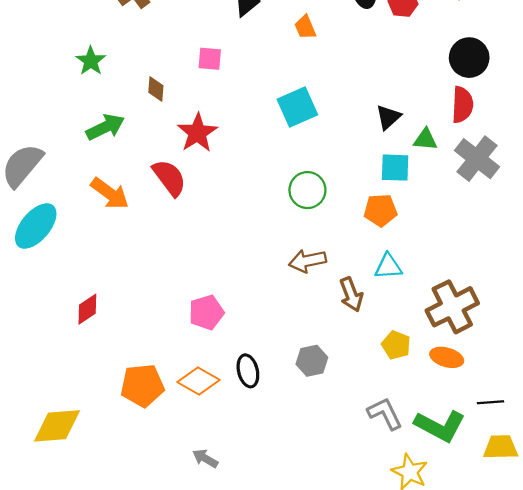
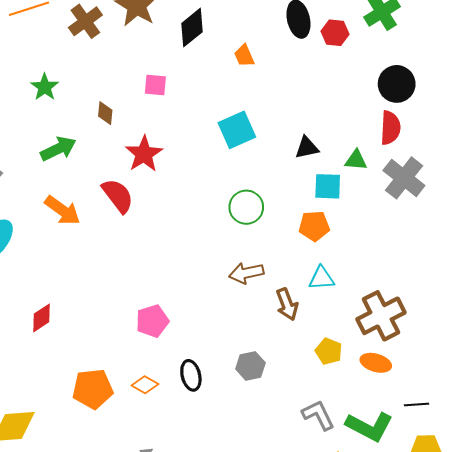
black triangle: (388, 117) -> (307, 148), moved, turned 30
orange diamond: (199, 381) -> (145, 385), size x0.7

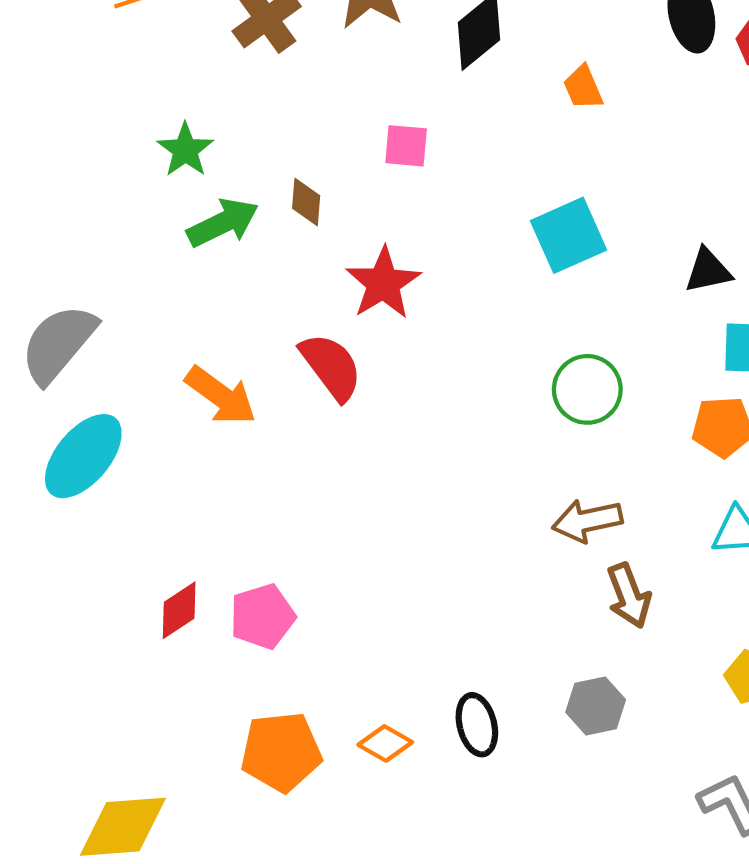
green arrow: (58, 149) -> (223, 223), moved
brown arrow: (287, 304) -> (629, 596), moved
pink pentagon: (152, 321) -> (262, 616), moved

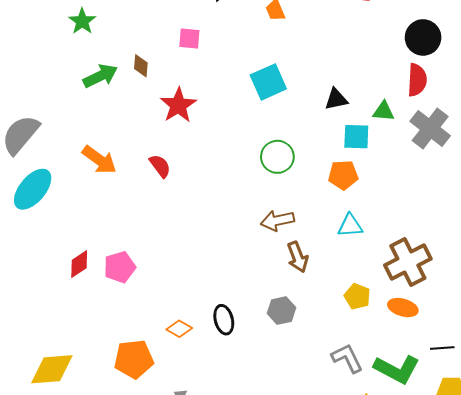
green star: (185, 150) -> (82, 21), moved
red semicircle: (331, 367) -> (160, 166), moved, size x0.7
orange pentagon: (281, 752) -> (134, 359), moved

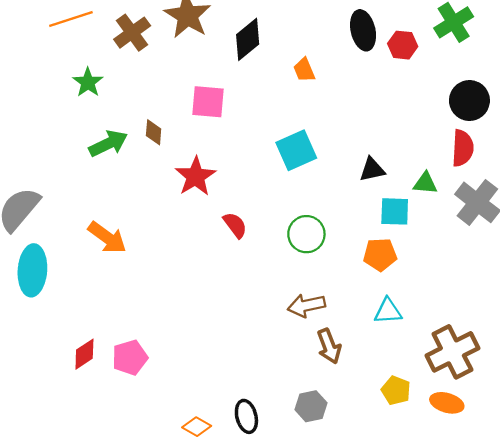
pink square: (189, 38) -> (208, 102), size x1.4
red semicircle: (160, 166) -> (235, 225), moved
cyan ellipse: (33, 189) -> (32, 270), turned -36

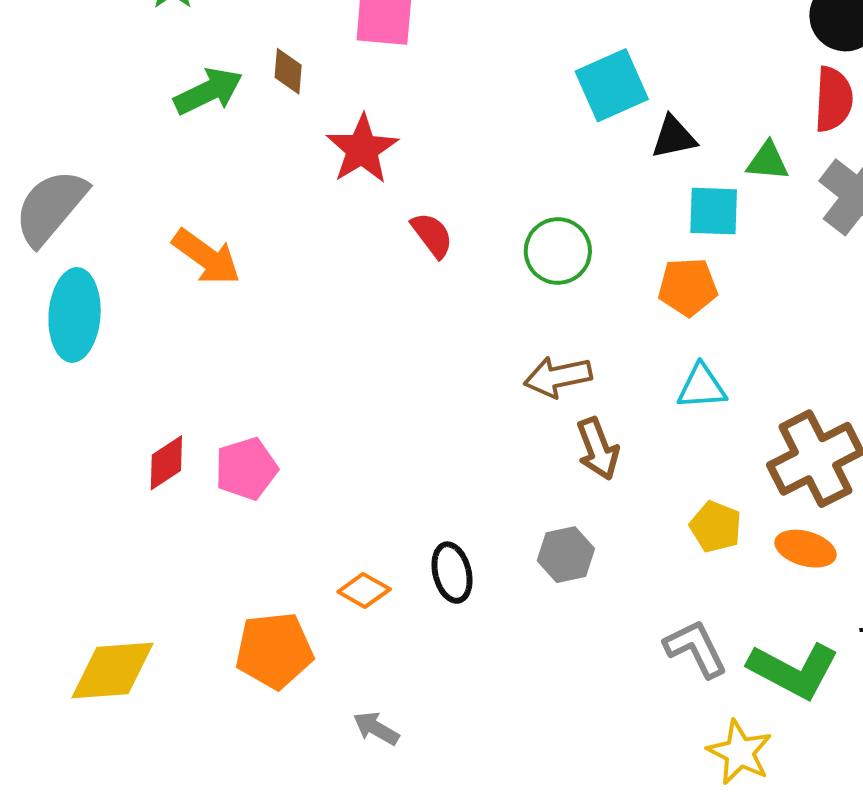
cyan square: (296, 150) -> (612, 85), moved

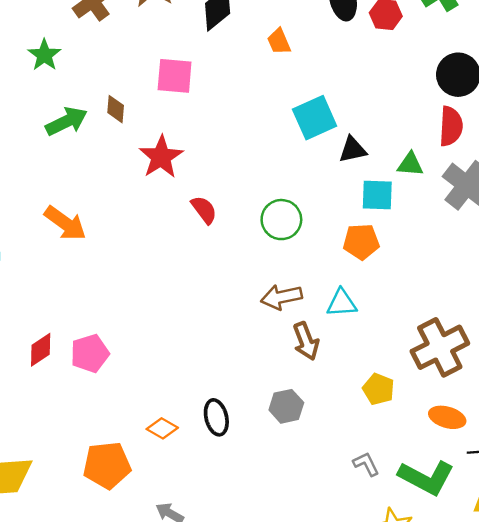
cyan triangle: (702, 387) -> (342, 303), moved
orange ellipse: (805, 549) -> (447, 417), moved
gray L-shape: (696, 648) -> (366, 464), size x0.7

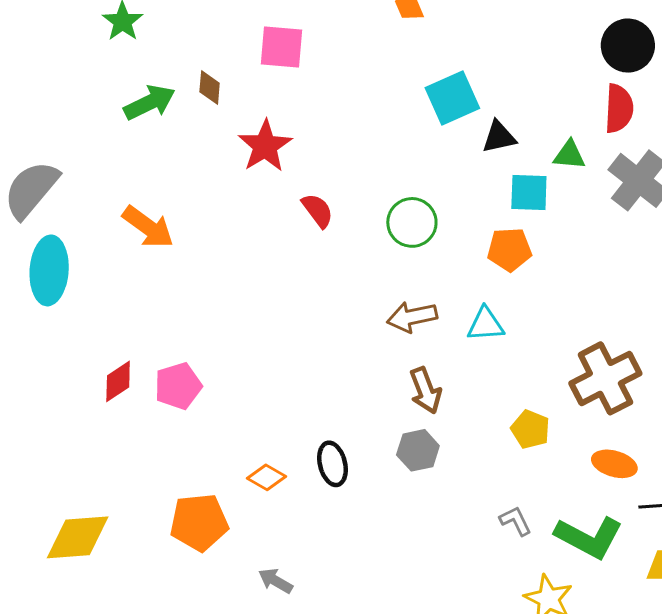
brown arrow: (306, 341) -> (425, 390), moved

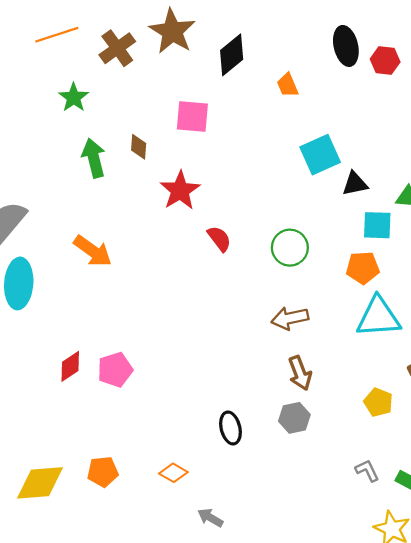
green arrow: (150, 102) -> (94, 158), turned -78
cyan triangle: (485, 324) -> (378, 317), moved, size x1.6
orange diamond: (267, 477) -> (173, 473), moved
orange pentagon: (199, 522) -> (103, 472), moved, size x0.7
gray arrow: (276, 581) -> (210, 518), moved

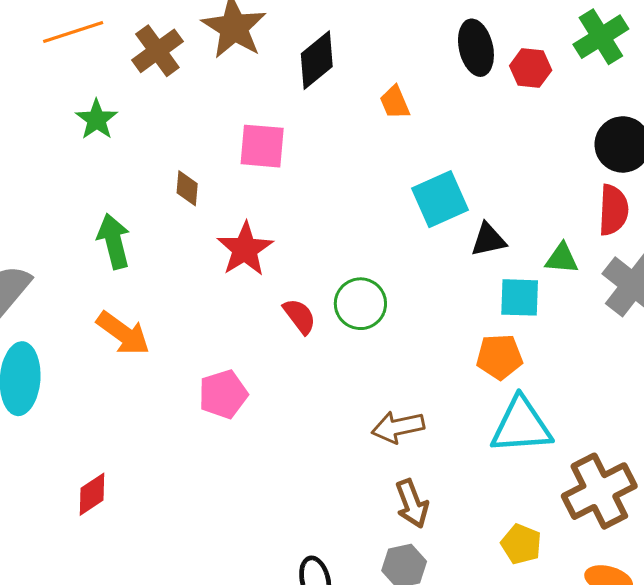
green arrow: (94, 158) -> (114, 241), moved
green circle: (290, 248) -> (360, 304), moved
pink pentagon: (115, 370) -> (223, 394), moved

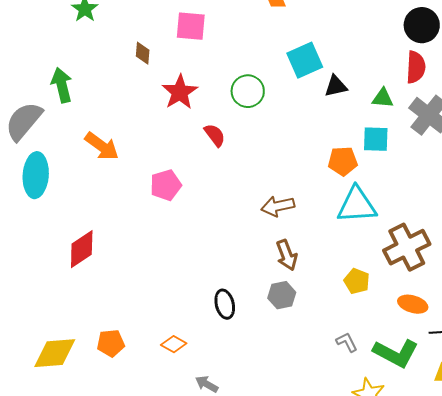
green arrow: (114, 241) -> (62, 85), moved
cyan square: (520, 297) -> (376, 139), moved
green circle: (360, 304) -> (248, 91), moved
red diamond: (92, 494) -> (82, 249), size x1.4

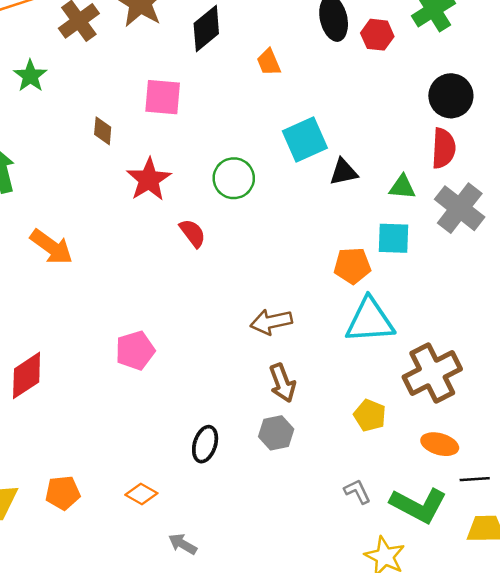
pink pentagon: (166, 185) -> (135, 351), moved
black ellipse: (225, 304) -> (205, 444), turned 32

